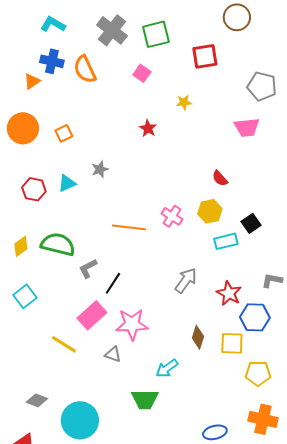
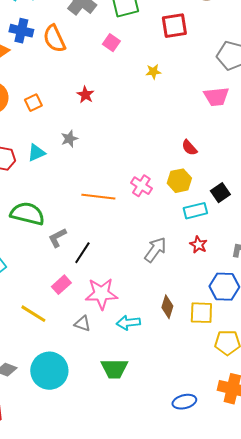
red star: (148, 128) -> (85, 95), moved
red star: (229, 293) -> (198, 245), moved, size x0.7
pink rectangle: (92, 315) -> (61, 285), size x0.7
cyan arrow: (167, 368) -> (128, 323), moved, turned 30
cyan circle: (80, 420) -> (49, 371), moved

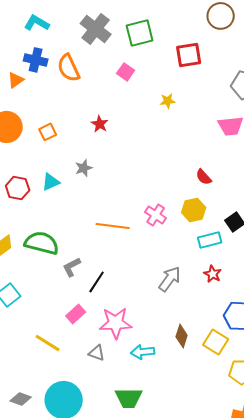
yellow square: (201, 313) -> (216, 342), turned 30

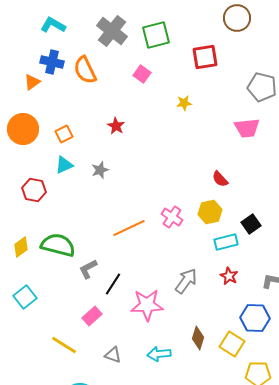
cyan triangle: (51, 182) -> (64, 165), moved
orange line: (113, 226) -> (129, 228), turned -32
pink star: (116, 323) -> (147, 305), moved

